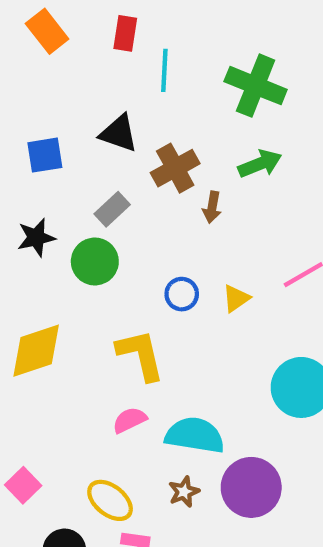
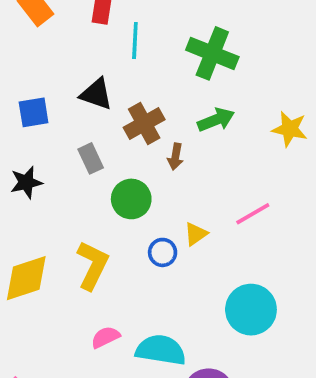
gray rectangle: (112, 209) -> (91, 158), turned -72
green circle: (95, 261) -> (131, 199), moved
blue circle: (182, 294) -> (163, 252), moved
yellow L-shape: (140, 355) -> (93, 265), moved, turned 39

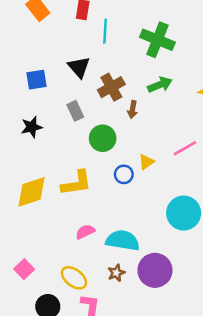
black triangle: (96, 94) -> (79, 67), turned 30
yellow L-shape: (93, 265) -> (76, 183), turned 56

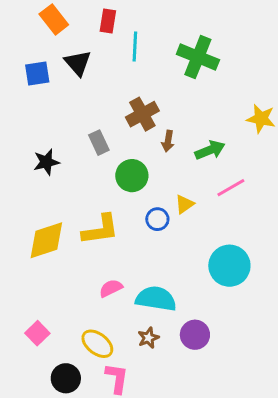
black triangle: (79, 67) -> (78, 63), moved
blue square: (37, 80) -> (37, 74), moved
green arrow: (160, 85) -> (210, 150), moved
purple circle: (155, 270) -> (195, 335), size x0.7

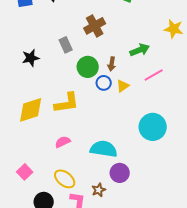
brown arrow: (168, 141) -> (112, 64), moved
blue circle: (157, 219) -> (104, 83), moved
pink semicircle: (111, 288) -> (63, 142), moved
purple circle: (195, 335) -> (120, 173), moved
brown star: (148, 338) -> (99, 190), moved

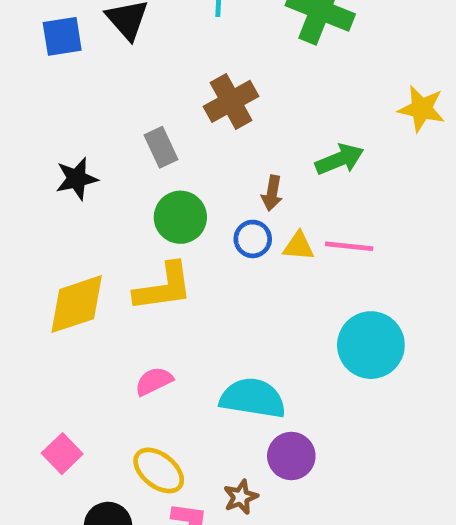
green circle: (88, 67) -> (180, 217), moved
pink line: (154, 75) -> (349, 246), moved, turned 36
yellow triangle: (123, 86) -> (299, 246), turned 40

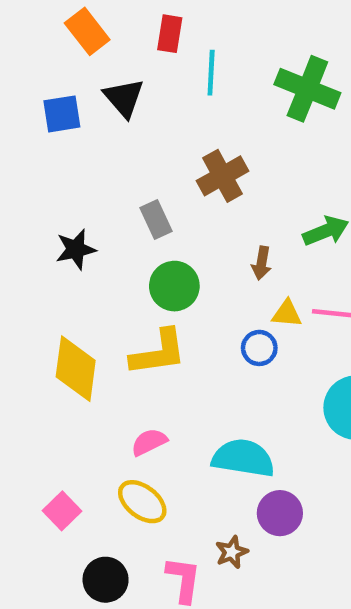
blue circle: (253, 239) -> (259, 348), moved
yellow diamond: (77, 304) -> (76, 369), turned -64
yellow ellipse: (159, 470) -> (142, 502), moved

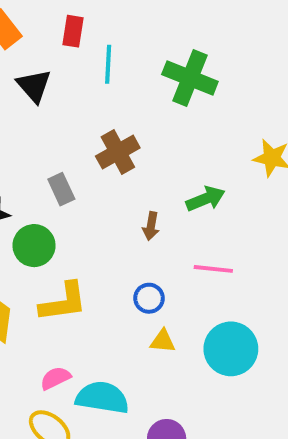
green circle: (174, 286) -> (34, 246), moved
yellow triangle: (287, 314) -> (163, 341), moved
cyan semicircle: (243, 458) -> (102, 398), moved

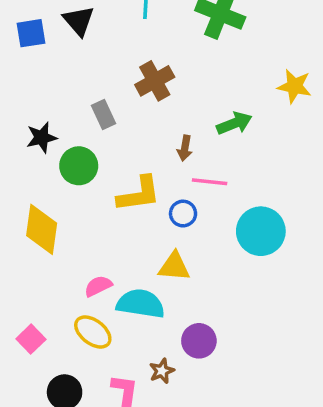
pink line: (213, 269) -> (210, 182), moved
yellow L-shape: (63, 302) -> (139, 194), moved
yellow triangle: (163, 341) -> (174, 267), moved, size x1.4
cyan circle: (231, 349) -> (261, 231), moved

